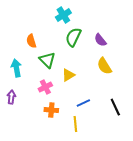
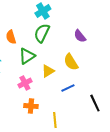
green semicircle: (73, 37) -> (42, 33), moved
green triangle: (47, 60) -> (27, 56), turned 42
yellow semicircle: (104, 66) -> (71, 62), moved
blue line: (83, 103) -> (68, 88), moved

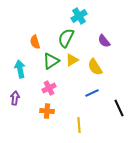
cyan cross: (43, 11) -> (79, 16), moved
yellow triangle: (48, 71) -> (72, 60), moved
orange cross: (31, 106) -> (47, 111), moved

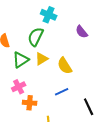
cyan cross: (79, 16) -> (49, 15), turned -35
purple semicircle: (104, 41) -> (82, 32), moved
orange cross: (47, 111) -> (30, 103), moved

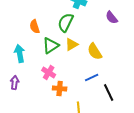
pink cross: (19, 87) -> (49, 72), turned -32
black line: (89, 107) -> (109, 92), moved

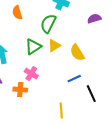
purple semicircle: (112, 18) -> (94, 19), turned 112
orange semicircle: (35, 26) -> (17, 13), moved
orange cross: (60, 88) -> (20, 90), moved

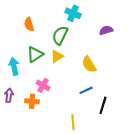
yellow triangle: (54, 46) -> (57, 56), moved
green triangle: (33, 47) -> (35, 54), moved
black line: (91, 94) -> (103, 105), turned 42

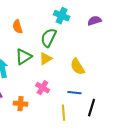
purple semicircle: (106, 30) -> (95, 21), moved
pink cross: (43, 85) -> (43, 88), moved
blue line: (86, 90) -> (75, 93), turned 32
yellow line: (73, 122) -> (64, 113), moved

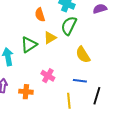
orange semicircle: (18, 27) -> (40, 15), moved
green semicircle: (49, 38) -> (69, 26), moved
yellow triangle: (46, 59) -> (50, 38), moved

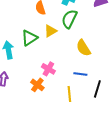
orange cross: (26, 92) -> (37, 85), moved, turned 32

